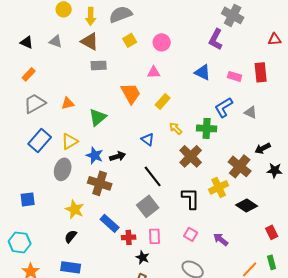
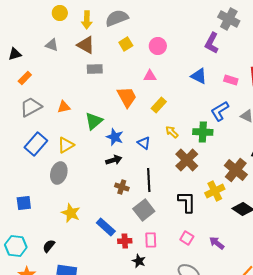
black triangle: (27, 42) -> (15, 54), moved, turned -40
blue star: (95, 155) -> (115, 137), moved
black line: (153, 176) -> (149, 180), turned 35
brown cross: (100, 183) -> (122, 187), moved, size x0.6
black semicircle: (71, 236) -> (49, 246), moved

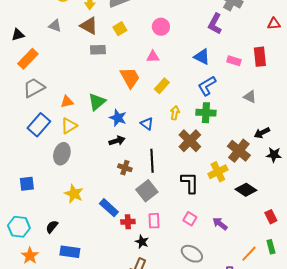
yellow square: (126, 44) -> (120, 29), moved
orange rectangle: (25, 78) -> (28, 59), size x1.5
orange triangle: (64, 107) -> (67, 102), moved
blue L-shape: (220, 111) -> (207, 86), moved
yellow arrow: (172, 132) -> (175, 113), turned 56

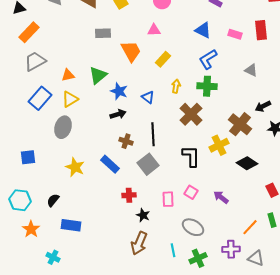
gray rectangle: (98, 50) -> (103, 33), moved
blue rectangle: (109, 208) -> (110, 164), moved
pink rectangle: (154, 221) -> (168, 199), moved

